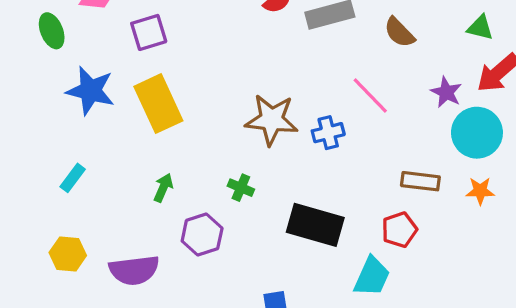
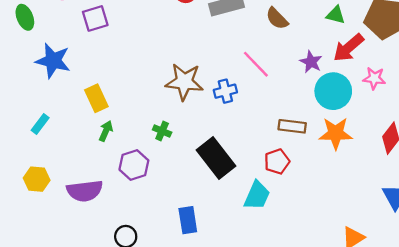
yellow rectangle: (158, 104) -> (96, 98), moved, size x0.7
orange star: (480, 191) -> (336, 133), size x1.6
black rectangle: (315, 225) -> (216, 158), turned 36

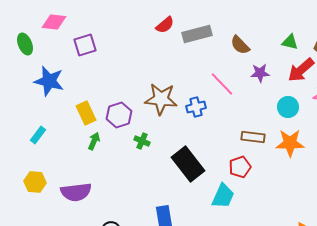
purple star: (311, 62) -> (260, 73), moved, turned -30
cyan circle: (333, 91) -> (288, 107), size x0.7
purple hexagon: (134, 165) -> (119, 115), moved

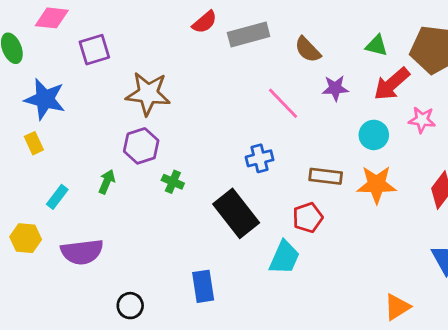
brown star: (161, 99) -> (148, 94), moved
blue cross: (196, 107) -> (260, 158), moved
yellow rectangle: (86, 113) -> (34, 143), moved, size x0.7
cyan rectangle: (38, 135) -> (57, 197), moved

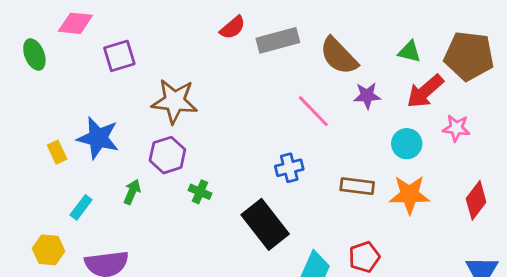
brown semicircle: (308, 50) -> (339, 56), size x1.4
blue star: (45, 99) -> (98, 138), moved
red pentagon: (308, 218) -> (364, 257), moved

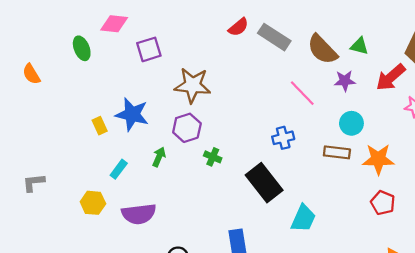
gray rectangle: (278, 40) -> (274, 37), turned 48
green triangle: (410, 52) -> (359, 46), moved
cyan circle: (407, 144) -> (351, 123), moved
red pentagon: (364, 257) -> (383, 203), moved, turned -30

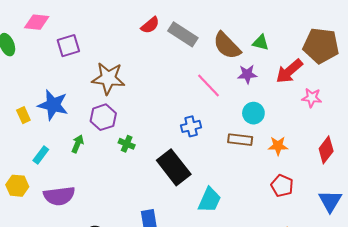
orange star: (378, 159) -> (278, 146), size x0.7

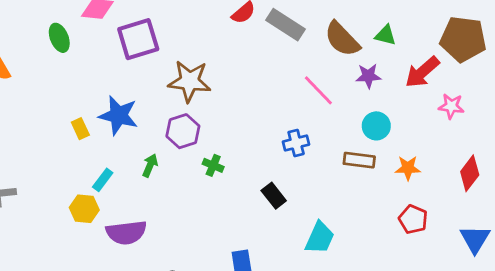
purple square: (68, 46) -> (138, 39), size x1.4
black rectangle: (174, 167) -> (274, 196), size x0.6
yellow hexagon: (17, 186) -> (84, 209), moved

